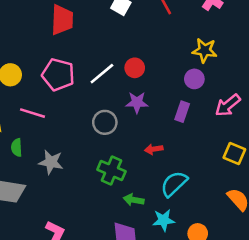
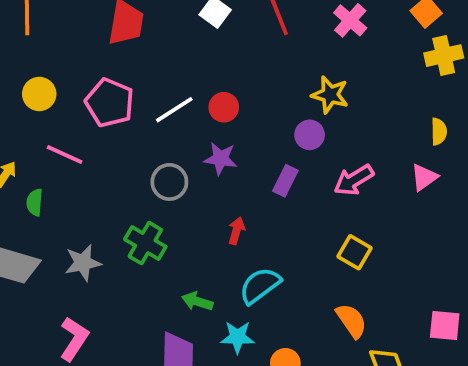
red arrow: (154, 149) -> (236, 231), turned 108
gray star: (51, 162) -> (83, 263), moved, turned -30
green cross: (111, 171) -> (145, 243), moved

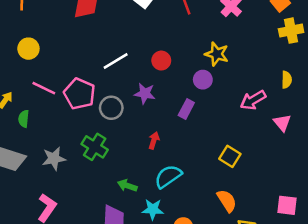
pink pentagon: (110, 103) -> (79, 94), moved
red circle: (224, 107) -> (161, 61), moved
pink triangle: (424, 177) -> (282, 123), moved, turned -36
pink arrow: (354, 180) -> (253, 100), moved

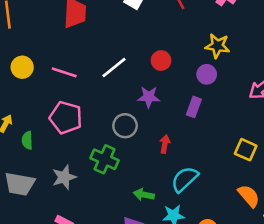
pink line: (44, 88) -> (64, 72), moved
pink pentagon: (79, 94) -> (66, 117), moved
gray circle: (111, 108) -> (125, 126), moved

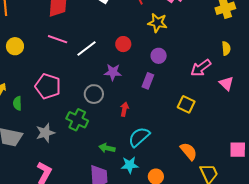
yellow star: (217, 46) -> (157, 23), moved
pink line: (64, 72) -> (58, 39), moved
yellow square: (246, 150) -> (186, 104), moved

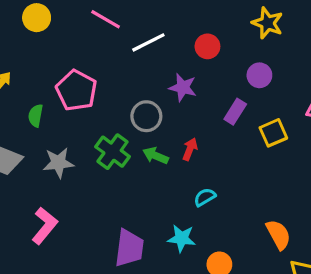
green semicircle: (17, 103) -> (36, 116), moved
yellow square: (186, 104) -> (273, 133), moved, turned 30
cyan semicircle: (139, 137) -> (205, 197), size x0.6
green arrow: (107, 148) -> (156, 156), moved

